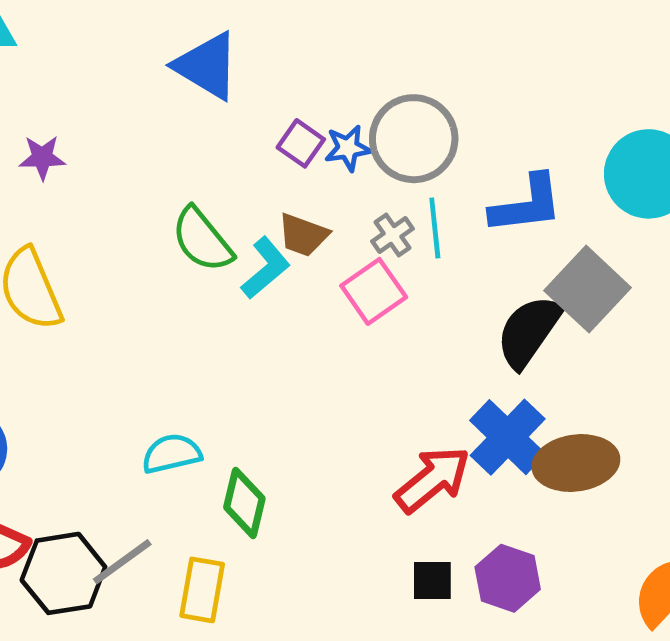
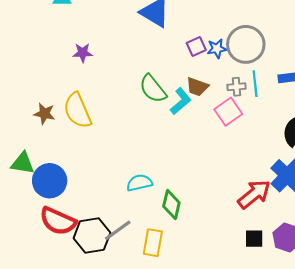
purple square: (301, 143) -> (196, 46), turned 30
gray cross: (392, 235) -> (237, 87), turned 30

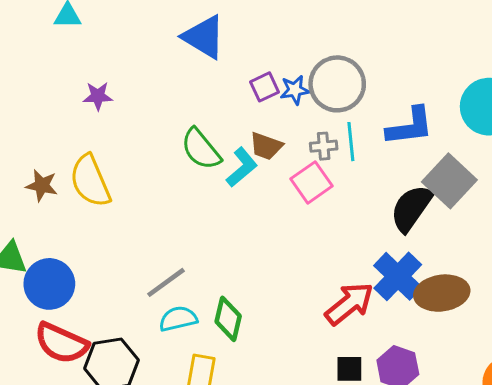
cyan semicircle: (139, 183) -> (178, 319), moved
gray line: (118, 230) -> (166, 282), moved

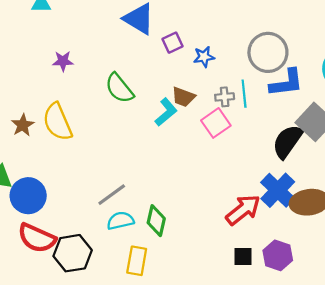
gray circle: (337, 84) -> (268, 52), moved
purple square: (265, 87) -> (172, 43), moved
green semicircle: (201, 149) -> (119, 88), moved
brown star: (42, 185) -> (23, 125), turned 30

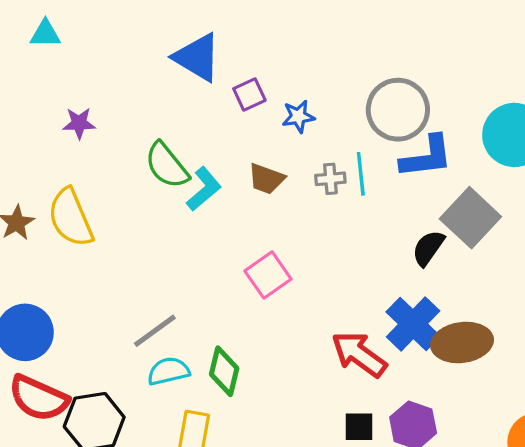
cyan L-shape: (166, 112) -> (204, 189), moved
pink square: (216, 123) -> (268, 275), moved
black semicircle: (288, 141) -> (428, 248), size x0.7
red arrow: (243, 210) -> (359, 354), turned -105

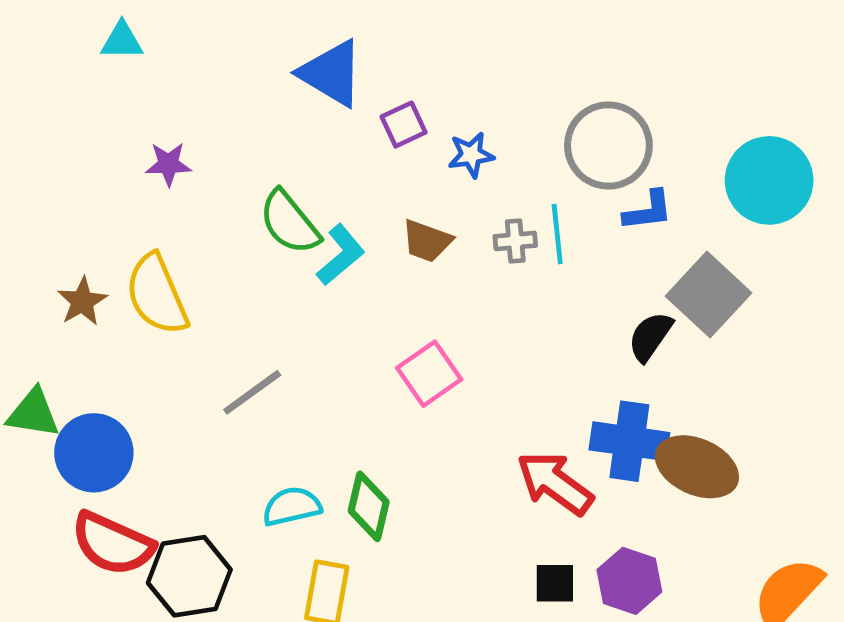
blue L-shape: (427, 157) -> (648, 211), size x0.7
blue cross: (413, 324) -> (629, 441), turned -36
gray line: (155, 331) -> (252, 392), moved
brown ellipse: (462, 342) -> (697, 467), turned 32

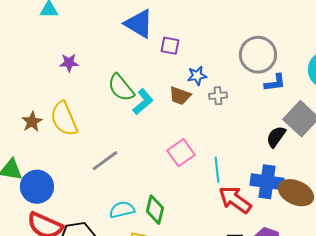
purple square: (404, 125) -> (170, 46), turned 36
blue star: (471, 155) -> (197, 76), moved
cyan line: (557, 234) -> (217, 170), moved

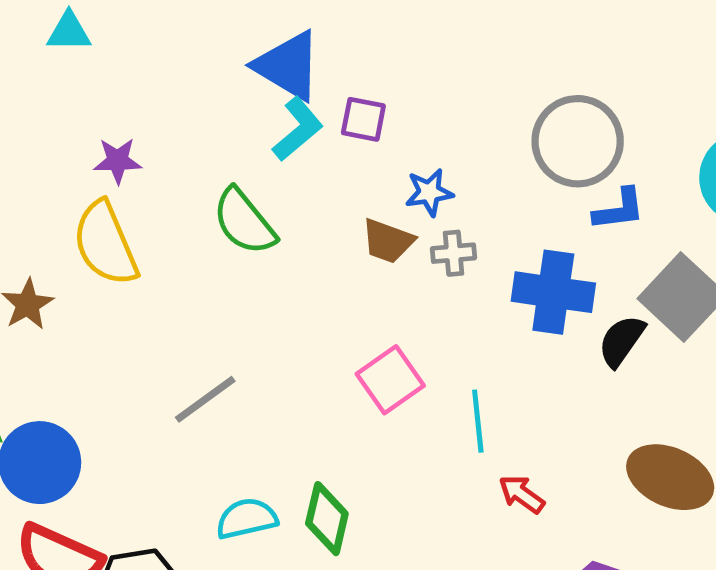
gray cross: (218, 96) -> (453, 253), moved
cyan L-shape: (143, 102) -> (298, 129), moved
yellow semicircle: (64, 119) -> (105, 243), moved
blue cross: (267, 182) -> (553, 292), moved
red arrow: (235, 200) -> (522, 494), size x0.6

